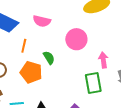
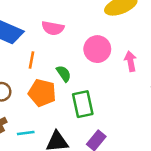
pink arrow: (103, 60) -> (130, 61), moved
green rectangle: (93, 83) -> (83, 104), moved

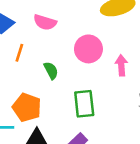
orange pentagon: (42, 93) -> (27, 107), moved
green rectangle: (83, 104) -> (84, 104), moved

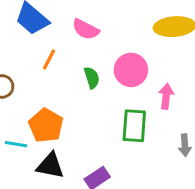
green semicircle: (51, 70) -> (92, 78), moved
green rectangle: (84, 104) -> (134, 126), moved

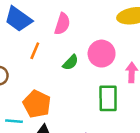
pink semicircle: (86, 29) -> (62, 24), turned -95
green semicircle: (92, 78) -> (71, 62), turned 66

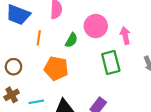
orange pentagon: (37, 104) -> (56, 68), moved

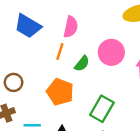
orange line: (39, 38) -> (60, 51), moved
green rectangle: (111, 62) -> (102, 109), moved, turned 35

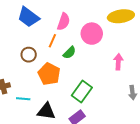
pink circle: (111, 52) -> (92, 34), moved
brown circle: (13, 82) -> (29, 55), moved

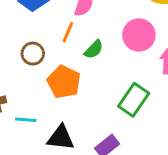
pink circle: (92, 34) -> (139, 35), moved
green rectangle: (82, 92) -> (134, 100), moved

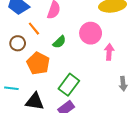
orange line: (68, 32) -> (34, 29), moved, turned -64
green rectangle: (134, 100) -> (69, 85), moved

